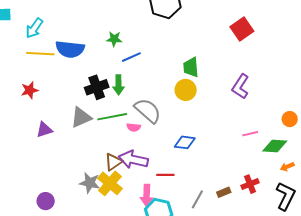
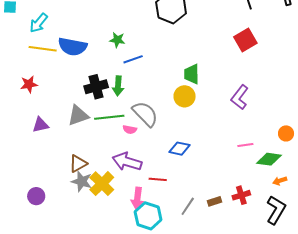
brown triangle: (113, 162) -> (78, 163), moved

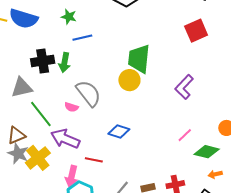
green trapezoid: (192, 74) -> (139, 59), size x1.4
green line: (109, 117) -> (41, 114), moved, turned 52
pink line: (245, 145) -> (185, 135), turned -42

